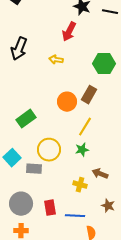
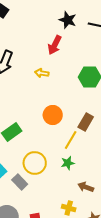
brown rectangle: (89, 95) -> (86, 122), moved
gray rectangle: (34, 169) -> (20, 182), turned 42
yellow cross: (80, 185) -> (69, 208), moved

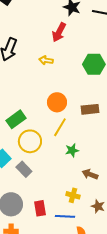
brown rectangle: (86, 122) -> (90, 109), turned 54
yellow line: (71, 140) -> (60, 127), moved
yellow circle: (35, 163) -> (30, 141), moved

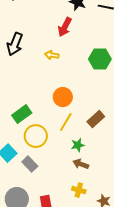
brown rectangle: (90, 109) -> (96, 119), moved, turned -36
brown arrow: (90, 174) -> (81, 164), moved

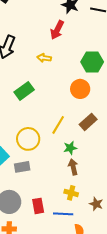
orange circle: (63, 97) -> (80, 89), moved
green rectangle: (22, 114) -> (24, 91), moved
gray rectangle: (30, 164) -> (22, 167), turned -56
brown arrow: (81, 164) -> (73, 167), turned 56

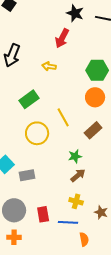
orange circle: (80, 89) -> (95, 97), moved
yellow line: (58, 125) -> (63, 117), moved, turned -60
yellow circle: (28, 139) -> (37, 133), moved
brown arrow: (73, 167) -> (78, 175), turned 63

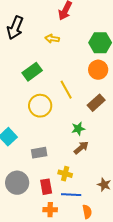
gray rectangle: (27, 175) -> (39, 153), moved
yellow cross: (76, 201) -> (65, 174), moved
orange cross: (14, 237) -> (50, 210), moved

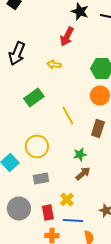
brown rectangle: (96, 103) -> (98, 128), turned -30
yellow circle: (40, 106) -> (37, 146), moved
yellow cross: (65, 174) -> (67, 200), turned 32

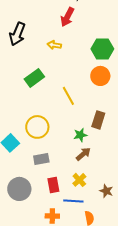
brown rectangle: (98, 128) -> (98, 120), moved
yellow cross: (67, 200) -> (79, 180), moved
red rectangle: (48, 212) -> (53, 185), moved

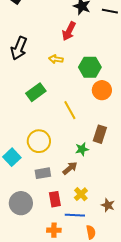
green hexagon: (102, 49) -> (90, 67), moved
brown arrow: (83, 154) -> (70, 168), moved

